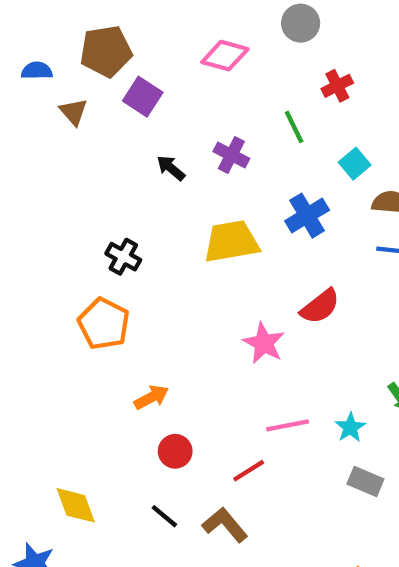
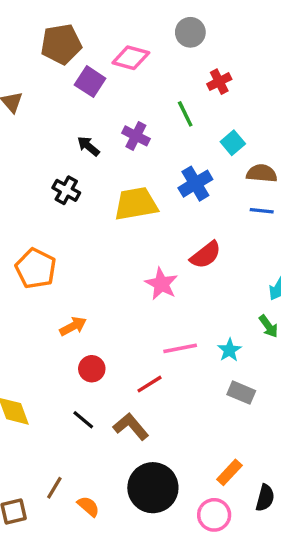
brown pentagon: (106, 51) -> (61, 44), moved
purple square: (143, 97) -> (90, 82), moved
black cross: (123, 257) -> (66, 190), moved

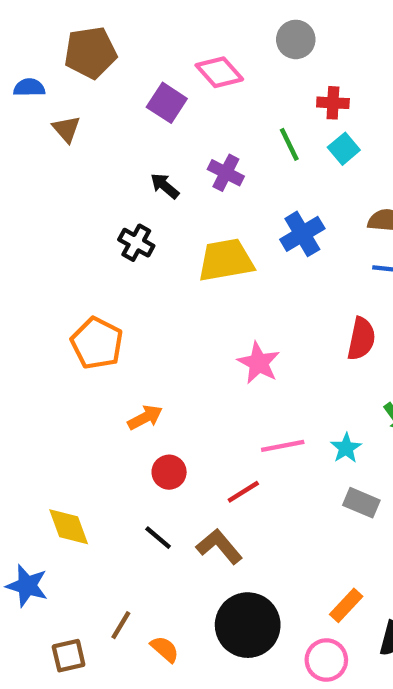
brown pentagon: (61, 44) -> (90, 53), moved
pink diamond: (131, 58) -> (219, 72), turned 33
red cross: (219, 82) -> (333, 103), turned 30
cyan square: (233, 143) -> (344, 149), moved
red semicircle: (206, 255) -> (361, 339), moved, turned -40

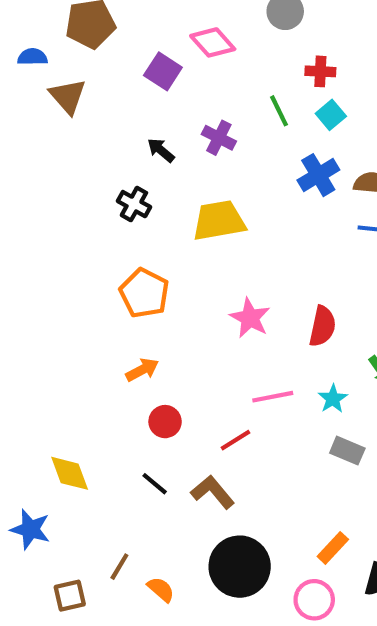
brown triangle: (66, 129) -> (68, 96), size x1.4
blue cross: (302, 234) -> (318, 175), moved
red semicircle: (361, 339) -> (322, 326), moved
orange pentagon: (97, 343) -> (144, 293), moved

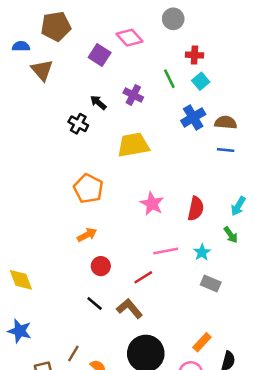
black cross: (134, 204) -> (78, 124), moved
yellow diamond: (70, 473) -> (21, 280), moved

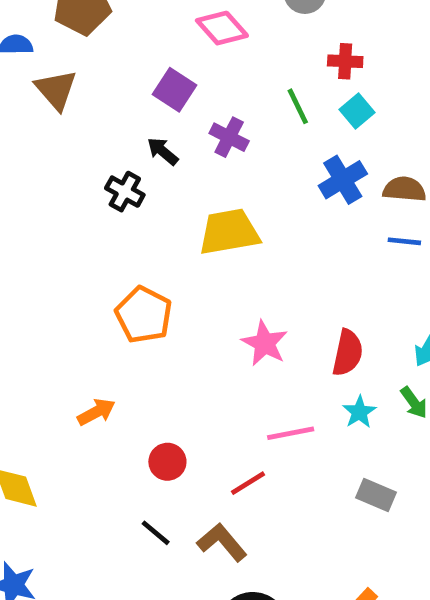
purple square: (100, 55) -> (175, 90), moved
orange arrow: (87, 235) -> (96, 412), moved
cyan star: (202, 252) -> (359, 412), moved

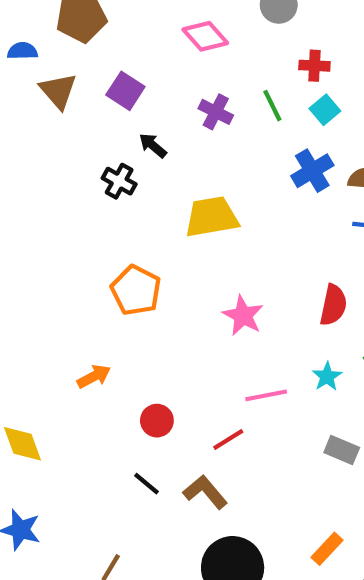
purple square: (175, 90) -> (125, 91), moved
purple cross: (229, 137) -> (216, 112), moved
red semicircle: (348, 353) -> (333, 305), moved

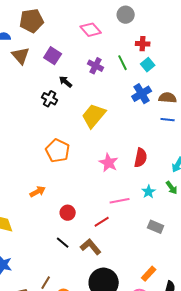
yellow trapezoid: (212, 217) -> (94, 116), turned -40
red semicircle: (333, 305) -> (141, 158), moved

